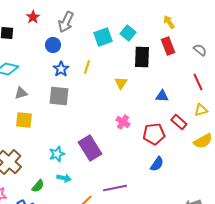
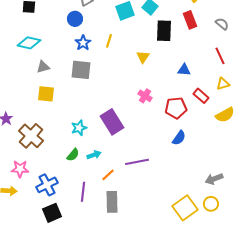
cyan arrow: (64, 178) -> (94, 155), moved, turned -32
green semicircle: (38, 186) -> (73, 155), moved

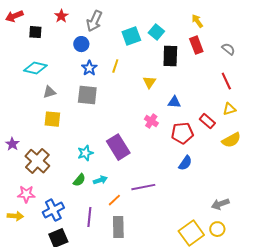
blue triangle: (184, 70) -> (174, 102), moved

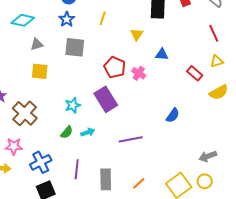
blue star: (89, 68) -> (67, 19), moved
red pentagon: (182, 133) -> (115, 67), moved, turned 30
orange line: (114, 200) -> (139, 183), moved

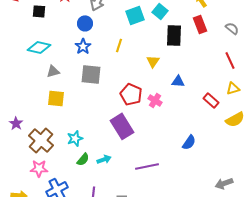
cyan star: (73, 105) -> (75, 138), moved
pink star: (14, 146) -> (39, 168), moved

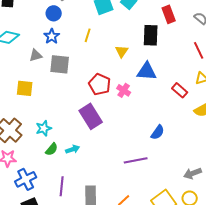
black rectangle: (174, 35) -> (151, 35), moved
gray triangle: (53, 71) -> (36, 55), moved
blue triangle: (178, 81) -> (147, 71), size x1.5
purple line: (147, 166) -> (136, 160), moved

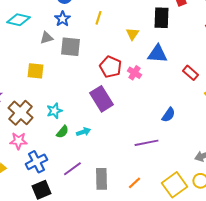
purple line: (62, 186) -> (72, 169), turned 48

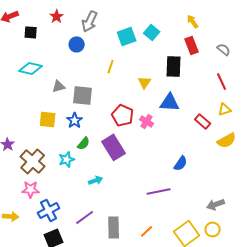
blue star: (62, 19) -> (75, 120), moved
green semicircle: (62, 132) -> (84, 143), moved

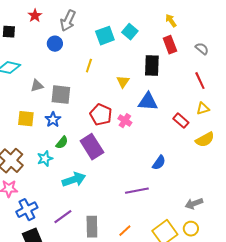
cyan arrow: (96, 180) -> (74, 180), size x1.6

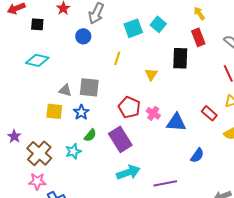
gray triangle: (37, 86) -> (65, 90), moved, turned 32
blue triangle: (148, 102) -> (176, 122), moved
blue semicircle: (159, 163) -> (197, 155), moved
cyan arrow: (74, 180) -> (128, 172), moved

